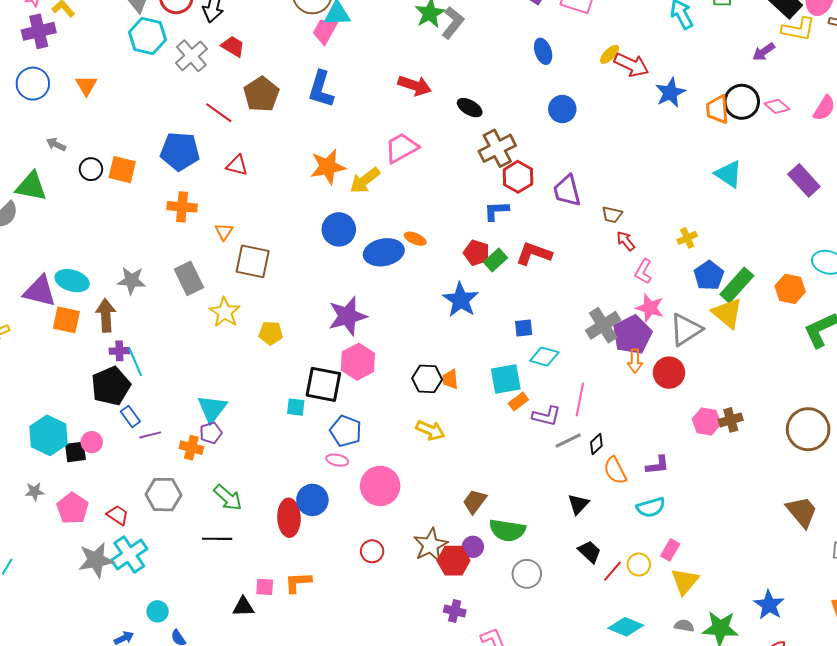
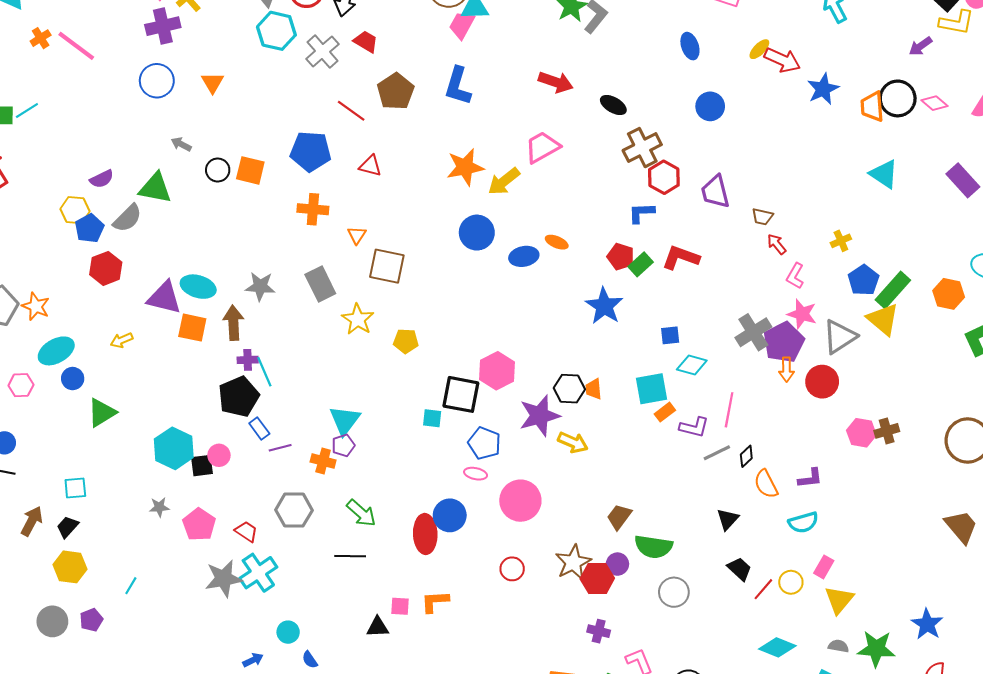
blue ellipse: (384, 252) -> (524, 256), size x0.7
purple star: (348, 316) -> (540, 416), moved

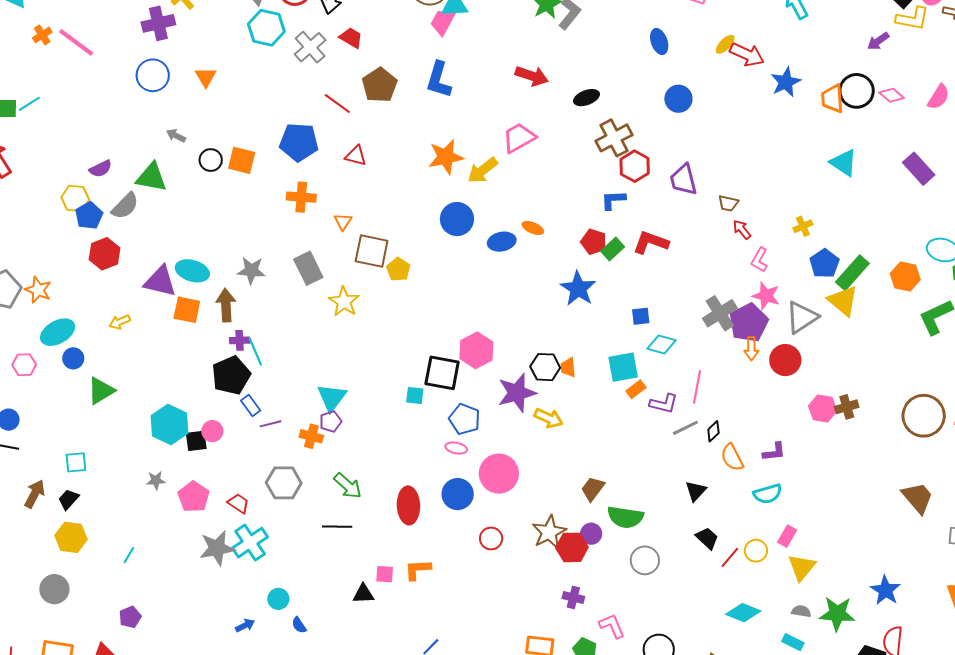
black ellipse: (613, 105) -> (586, 98), turned -50
yellow pentagon: (406, 341) -> (398, 269), moved, turned 30
blue circle: (450, 515) -> (458, 494), moved
purple pentagon: (91, 620) -> (130, 617), moved

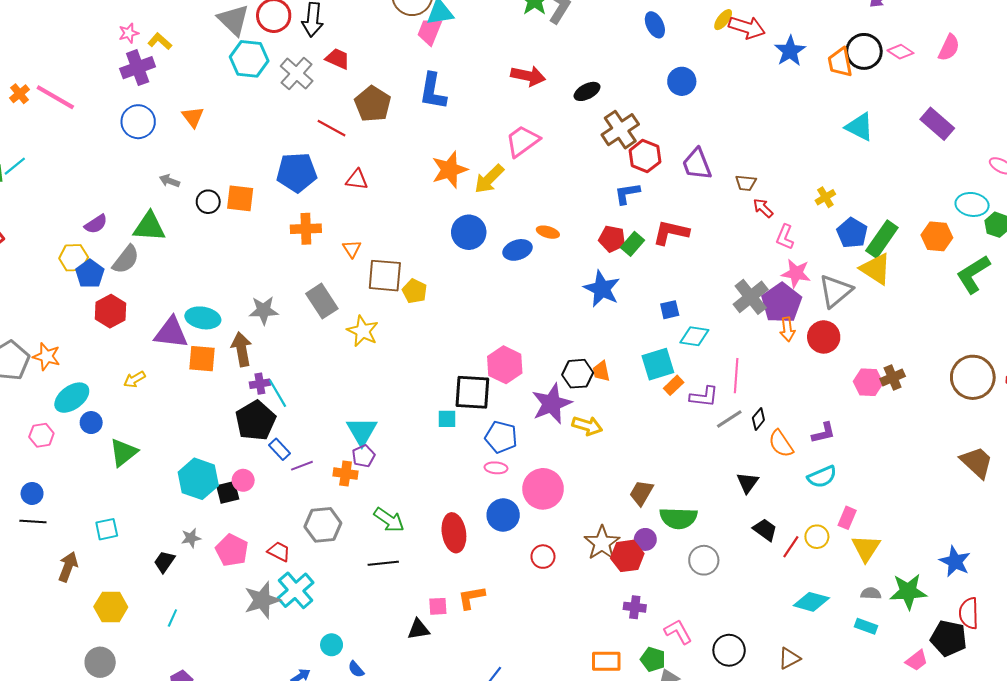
black trapezoid: (69, 499) -> (164, 562), moved

